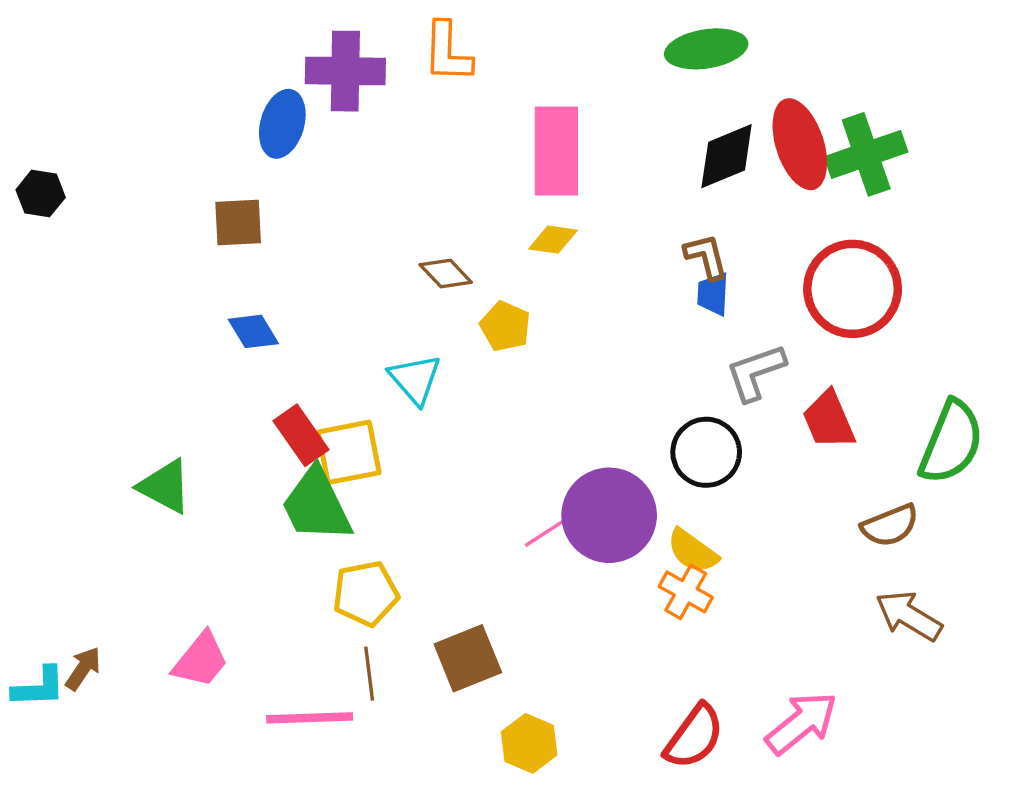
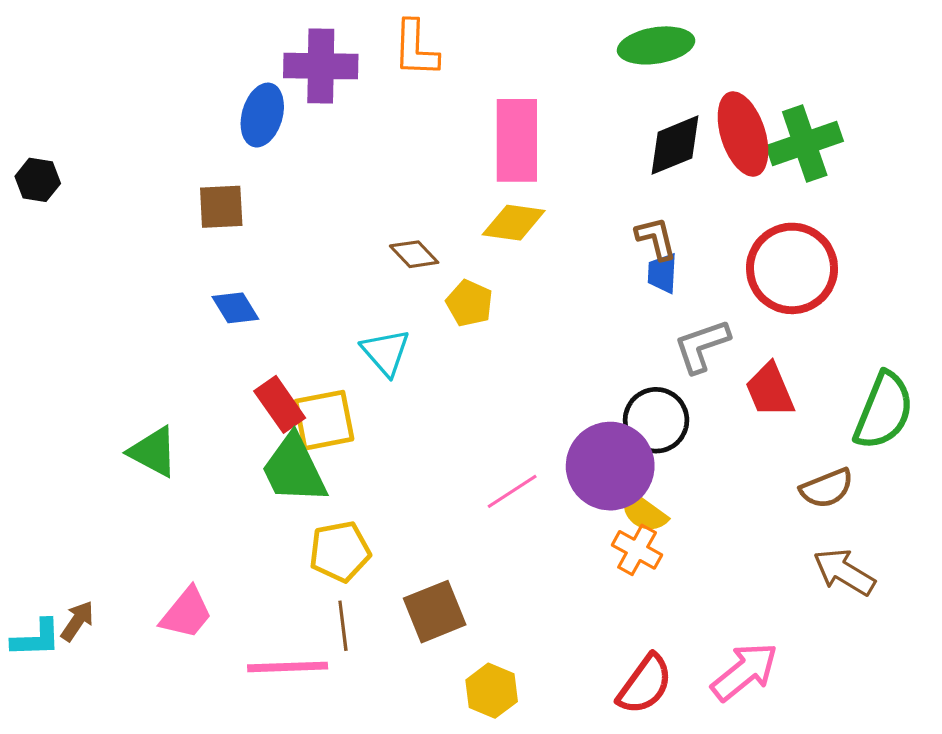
yellow diamond: (553, 240) -> (514, 223), size x1.4
purple circle: (609, 515) -> (610, 466), moved

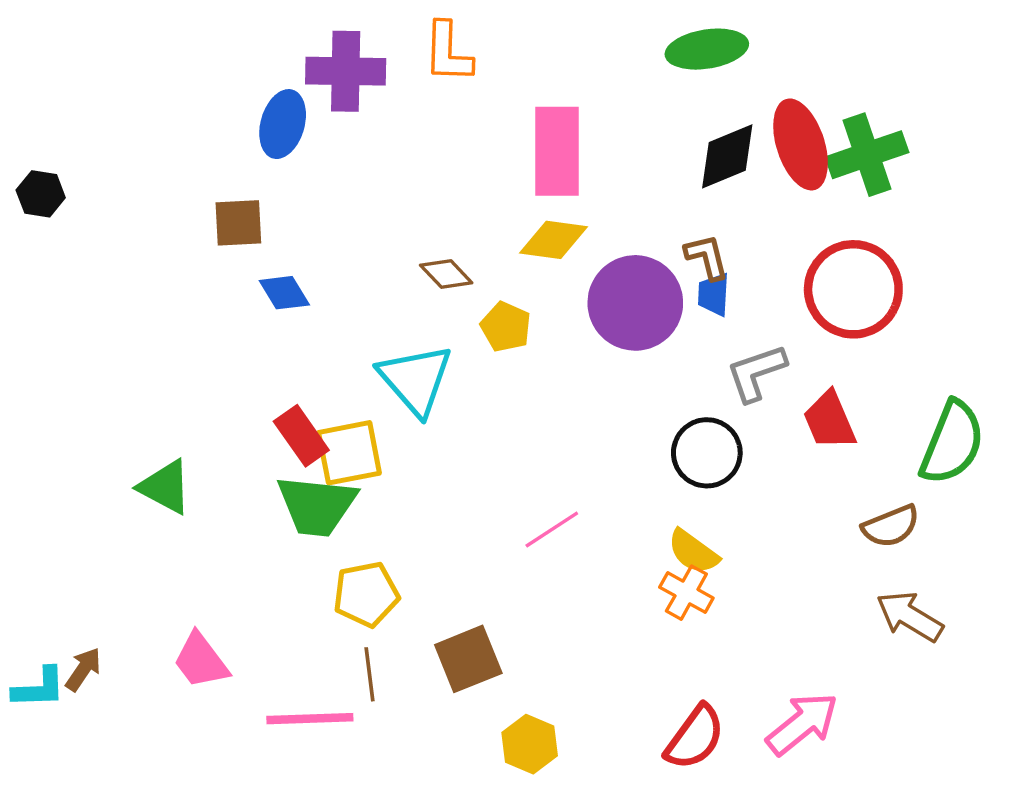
blue diamond: (235, 308) -> (284, 293), moved
cyan triangle: (386, 352) -> (416, 380), size x1.4
purple circle: (610, 466) -> (635, 303), moved
green trapezoid: (294, 469) -> (317, 506), turned -58
pink trapezoid: (186, 613) -> (201, 661), turned 104

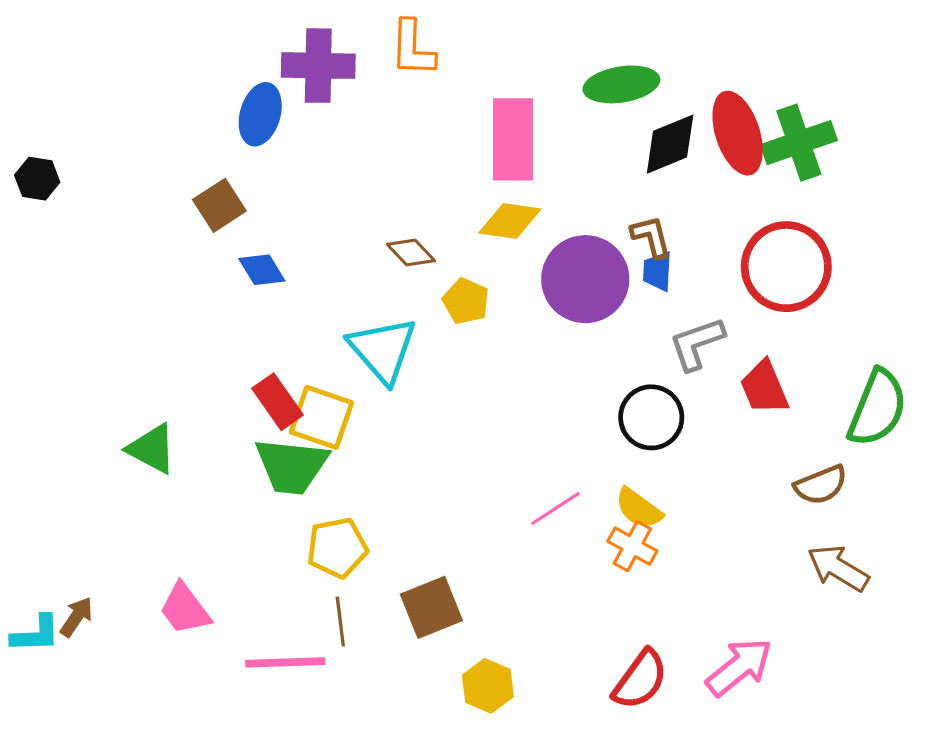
green ellipse: (707, 49) -> (621, 84), moved
brown square: (238, 223) -> (219, 205), turned -30
yellow square: (349, 453) -> (321, 417), turned 30
pink line: (552, 530) -> (555, 508), moved

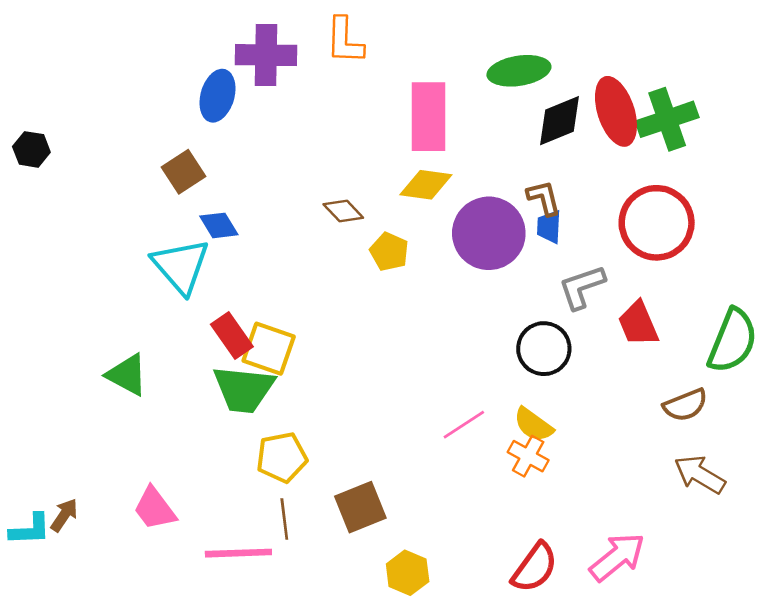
cyan triangle: (383, 350) -> (181, 266), moved

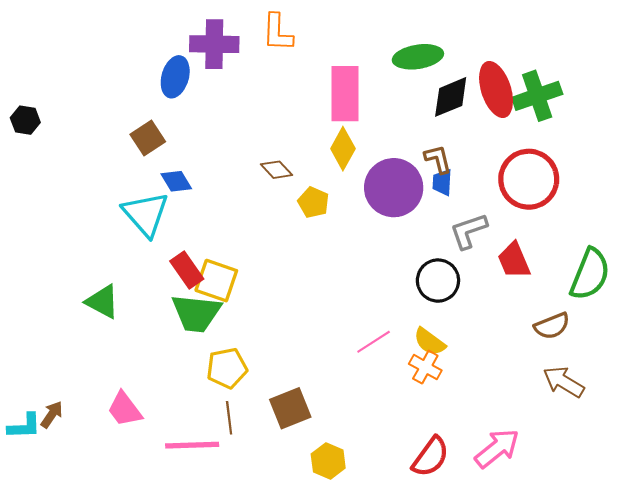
yellow diamond: (426, 185) -> (343, 149), turned -69

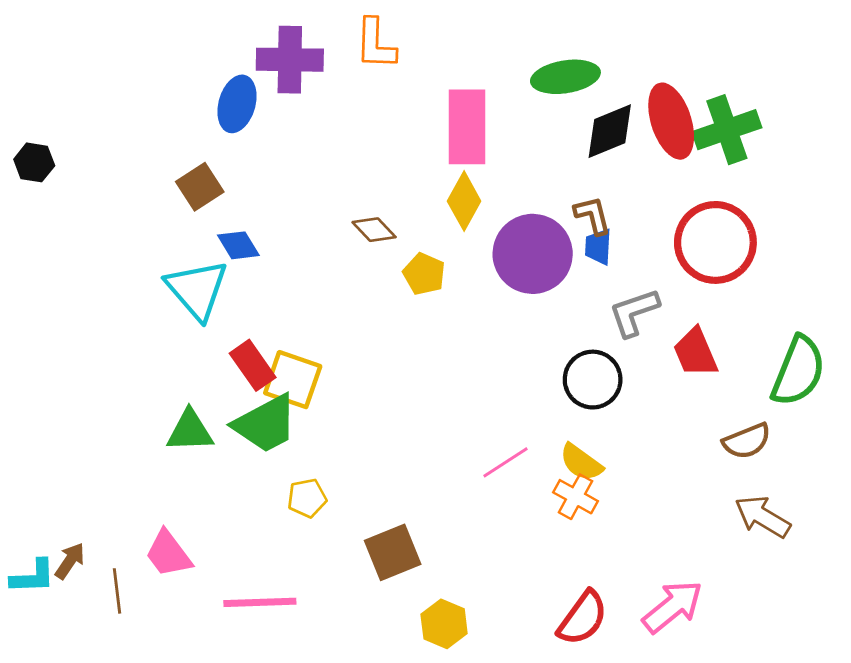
green triangle: (102, 302) -> (190, 431), moved, turned -30
green trapezoid: (196, 313) -> (266, 424), turned -34
yellow pentagon: (227, 368) -> (307, 498), size x0.7
brown line: (229, 418) -> (117, 591), moved

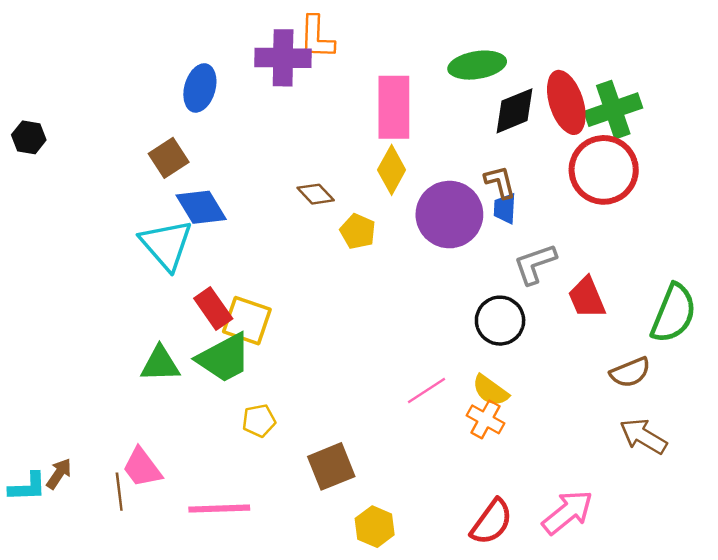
purple cross: (290, 60) -> (283, 58), moved
red circle: (715, 242) -> (604, 170), moved
blue diamond: (238, 245) -> (201, 207), size x1.4
brown line: (117, 591) -> (119, 492), moved

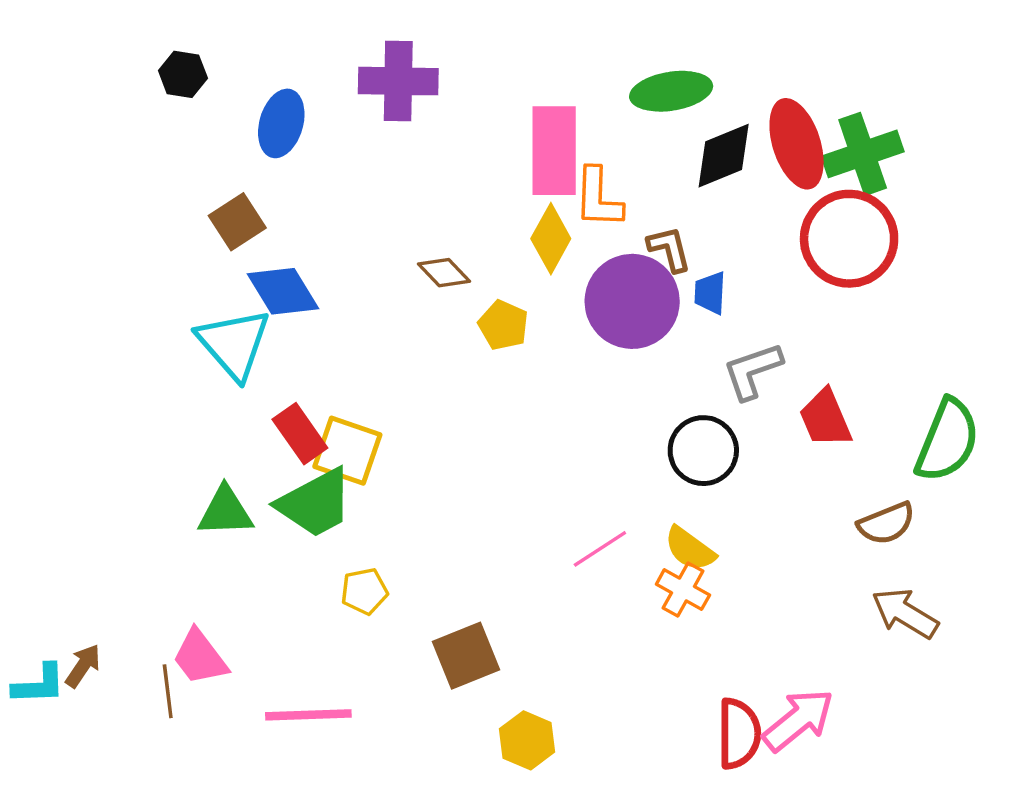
orange L-shape: (317, 37) -> (598, 198), moved
black hexagon: (29, 137) -> (183, 74), moved
brown L-shape: (500, 182) -> (669, 249), moved
red semicircle: (492, 522) -> (739, 734), moved, turned -36

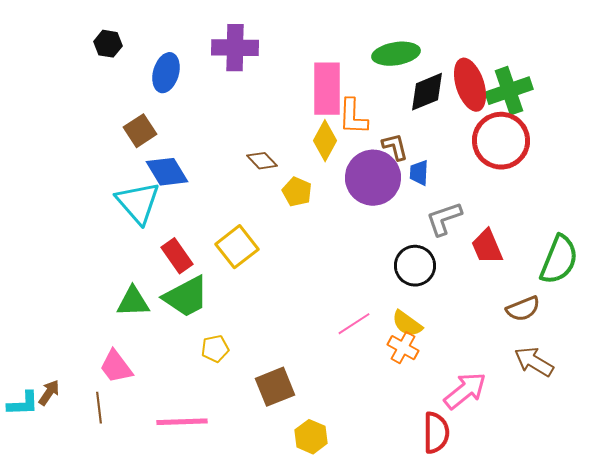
yellow square: (347, 451) -> (237, 247), moved, turned 33
pink trapezoid: (200, 657) -> (116, 367), moved
pink arrow: (798, 720) -> (465, 391), moved

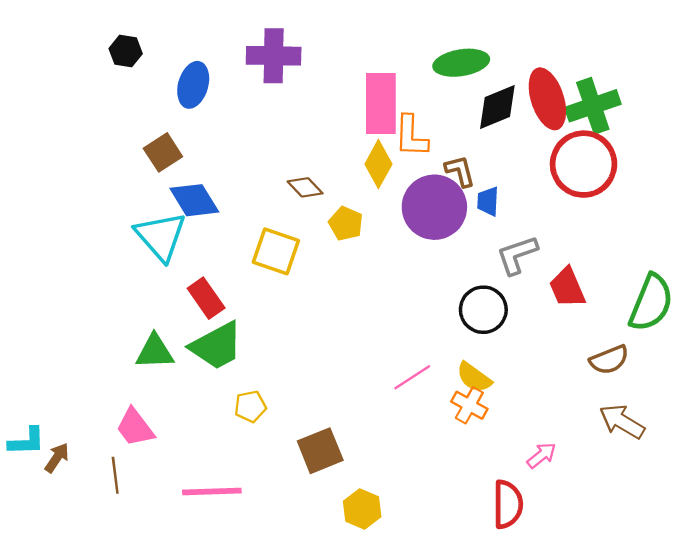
yellow square: (237, 247) -> (276, 251), moved, turned -33
pink arrow: (465, 391) -> (542, 455), size x0.6
cyan L-shape: (23, 404) -> (27, 441), moved

